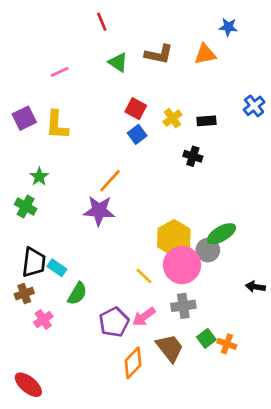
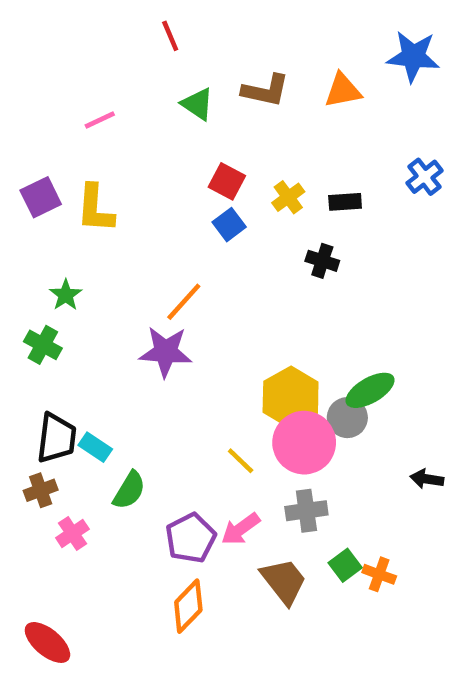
blue star: (228, 27) -> (413, 56), moved, size x1.6
orange diamond: (133, 363) -> (188, 606), moved

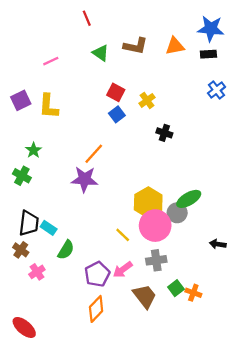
black rectangle: (345, 202) -> (208, 54), moved
brown cross: (41, 490) -> (21, 250), turned -35

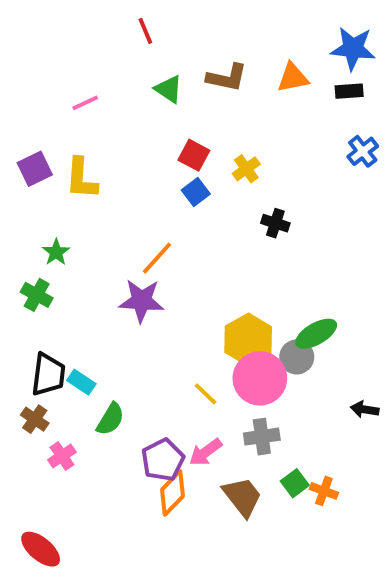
orange diamond: (96, 309) -> (173, 493), moved

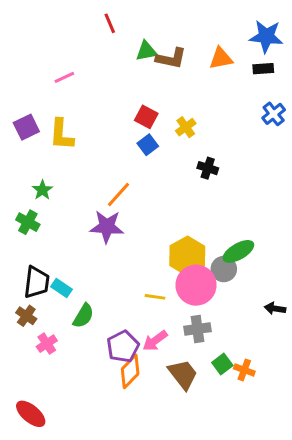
green triangle: (169, 89) -> (146, 51), moved, turned -45
yellow line: (206, 394) -> (155, 297), turned -36

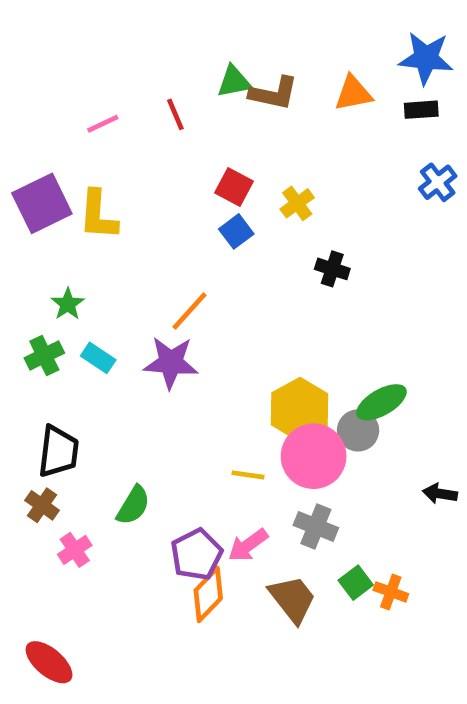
red line: (110, 23) -> (175, 114), moved
purple square: (26, 127) -> (42, 203), size x1.4
green cross: (28, 222) -> (44, 356), turned 35
cyan rectangle: (61, 288) -> (98, 358), moved
gray cross: (197, 329) -> (316, 526), turned 30

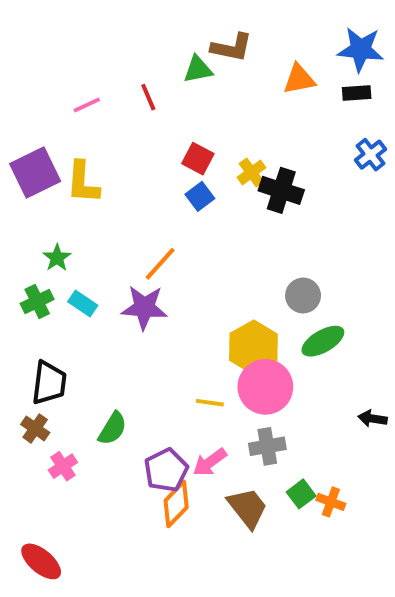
brown L-shape: (274, 93) -> (232, 47), moved
black cross: (332, 269) -> (281, 190), moved, size x1.5
gray circle: (358, 430) -> (303, 296), moved
gray cross: (316, 526) -> (267, 446), turned -32

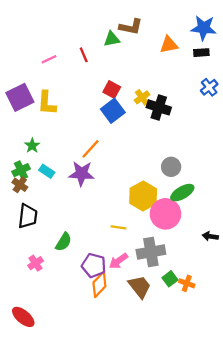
blue square: (200, 196) -> (113, 111), size x1.5
pink circle: (265, 387) -> (165, 214), moved
brown cross: (35, 428) -> (20, 185), moved
gray cross: (267, 446) -> (151, 252), size x1.4
purple pentagon: (166, 470) -> (94, 265), turned -30

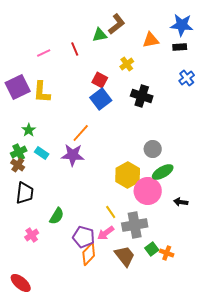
brown L-shape: (131, 27) -> (117, 24), turned -50
yellow cross: (142, 97) -> (127, 64), moved
yellow line: (118, 227) -> (111, 212), moved, turned 48
black arrow: (210, 236) -> (181, 202), moved

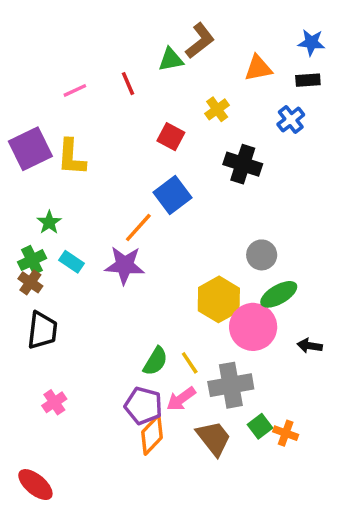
blue star: (182, 25) -> (311, 42), size x0.7
blue cross: (187, 78) -> (291, 120), moved
blue square: (101, 99) -> (173, 195), moved
green semicircle: (57, 216) -> (155, 361), moved

